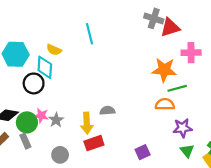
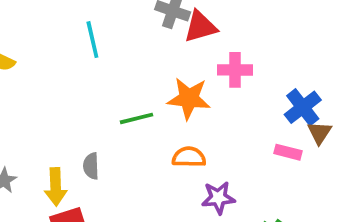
cyan line: (89, 34) -> (92, 40), moved
green line: (177, 88) -> (136, 118), moved
gray semicircle: (107, 111) -> (91, 166), turned -88

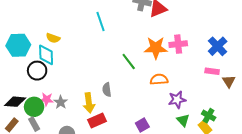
pink cross: (235, 70) -> (178, 44), moved
green line: (136, 118) -> (129, 62), turned 72
brown triangle: (319, 133) -> (229, 81), moved

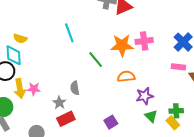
cyan line: (101, 22) -> (69, 33), moved
pink star: (47, 99) -> (34, 89), moved
gray star: (61, 102) -> (59, 103), moved
yellow arrow: (89, 103) -> (20, 88), moved
green cross: (209, 116) -> (176, 111), turned -32

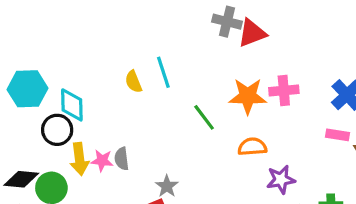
yellow semicircle: (20, 38) -> (134, 82), moved, turned 48
gray semicircle: (75, 88) -> (122, 159), moved
gray star: (59, 103) -> (167, 186), moved

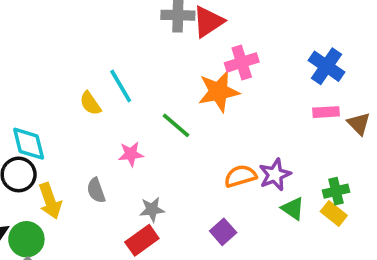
pink cross: (284, 91) -> (242, 62), moved
orange semicircle: (252, 147) -> (240, 176), moved
pink star: (102, 161) -> (131, 154), moved
gray star: (167, 186) -> (152, 209), turned -30

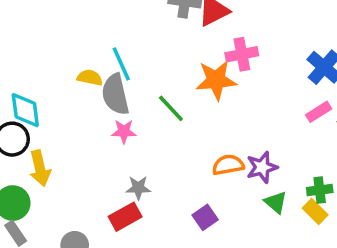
yellow semicircle: (90, 103) -> (90, 78), turned 130
pink rectangle: (326, 112) -> (319, 112), turned -35
gray semicircle: (96, 190) -> (115, 94), moved, size x1.6

